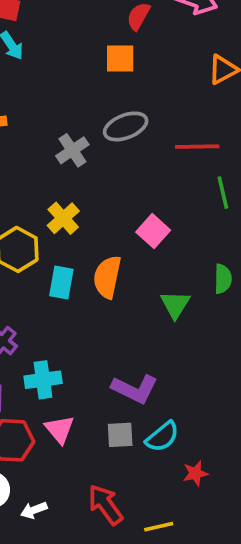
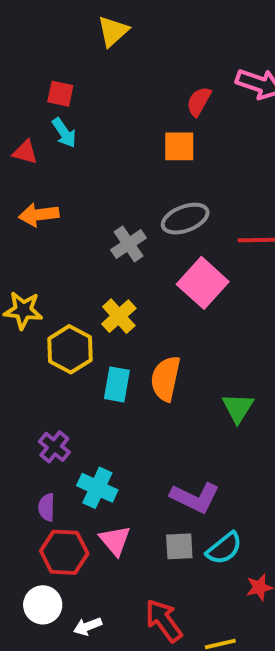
pink square: (153, 231) -> (203, 283), moved, size x1.4
cyan cross: (43, 380) -> (97, 488), turned 33

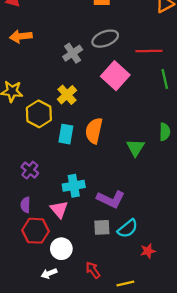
cyan cross: (97, 488) -> (74, 186), moved, turned -35
pink triangle: (115, 541) -> (59, 209), moved
white circle: (43, 605) -> (61, 249), moved
red arrow: (164, 621) -> (93, 270), size x0.7

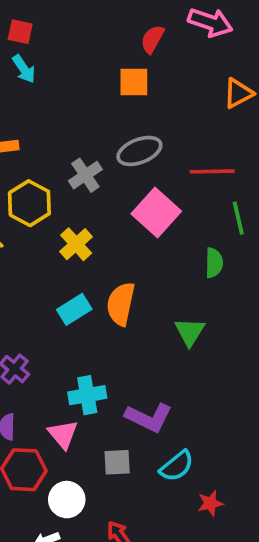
yellow hexagon: (39, 114) -> (29, 203), moved
green semicircle: (165, 132) -> (214, 263), moved
cyan rectangle: (66, 134) -> (74, 309), turned 48
gray square: (102, 227) -> (117, 462), moved

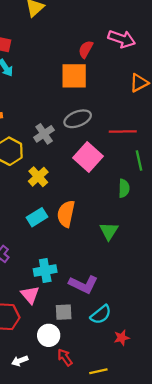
orange square: (134, 82) -> (74, 76), size x1.4
white circle: (67, 500) -> (49, 335), moved

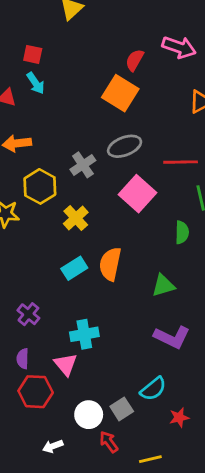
orange square: (74, 76) -> (120, 93), turned 32
green triangle: (109, 231) -> (163, 285), turned 42
purple L-shape: (83, 284) -> (172, 337), moved
gray square: (64, 312) -> (122, 409), moved, turned -30

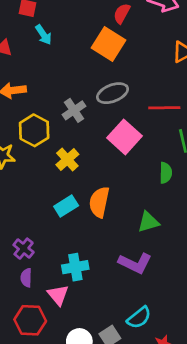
cyan arrow: (36, 83) -> (43, 35), moved
purple L-shape: (172, 337) -> (135, 263), moved
purple semicircle: (23, 359) -> (26, 278), moved

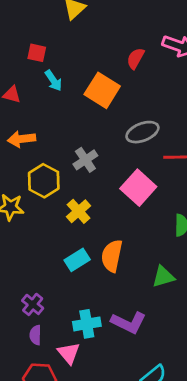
orange square: (109, 44) -> (102, 90), moved
gray ellipse: (113, 93) -> (142, 132), moved
purple L-shape: (135, 263) -> (129, 323), moved

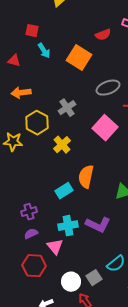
red semicircle: (135, 58) -> (103, 35), turned -140
cyan rectangle: (77, 260) -> (64, 191), moved
purple cross: (33, 304) -> (29, 212), turned 35
purple semicircle: (35, 335) -> (31, 234), turned 64

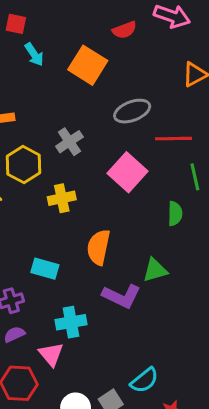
yellow cross: (62, 145) -> (62, 198), turned 30
cyan rectangle: (64, 191) -> (45, 269), moved, turned 48
purple L-shape: (98, 225) -> (121, 296), moved

